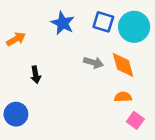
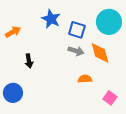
blue square: (103, 22) -> (77, 30), moved
orange semicircle: (123, 97) -> (85, 79), moved

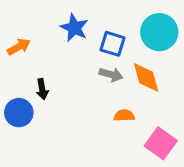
blue circle: (13, 93) -> (19, 113), moved
pink square: (110, 98) -> (161, 143), size x1.5

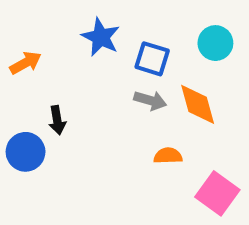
cyan circle: (159, 32) -> (215, 43), size x0.7

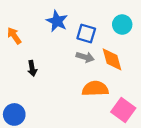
orange arrow: (26, 63) -> (14, 36), turned -96
blue circle: (26, 152) -> (14, 114), moved
orange semicircle: (168, 156) -> (95, 89), size x1.6

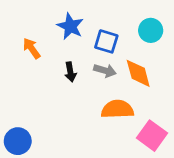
orange arrow: (14, 36) -> (32, 48), moved
black arrow: (32, 68) -> (70, 72), moved

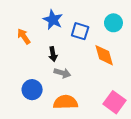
gray arrow: (105, 71) -> (62, 73), moved
orange semicircle: (117, 109) -> (65, 102), moved
blue circle: (18, 141) -> (32, 90), moved

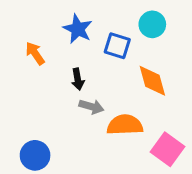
cyan circle: (113, 23) -> (152, 24), moved
blue circle: (32, 90) -> (35, 155), moved
orange semicircle: (65, 102) -> (125, 125), moved

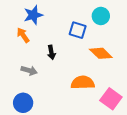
blue star: (78, 29) -> (33, 15), moved, turned 30
orange diamond: (152, 81) -> (101, 53), turned -30
gray arrow: (91, 107) -> (29, 71), moved

